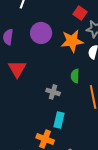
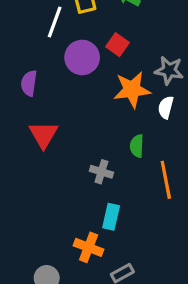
red square: (80, 13) -> (118, 45), moved
purple circle: (41, 33) -> (82, 57), moved

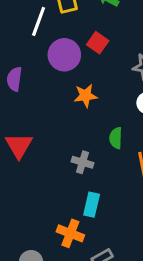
orange star: (132, 90) -> (86, 96), moved, size x0.7
red triangle: (43, 135) -> (19, 146), moved

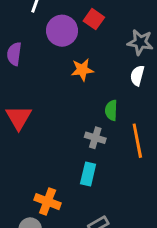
gray cross: (82, 162) -> (95, 138), moved
orange cross: (70, 233) -> (48, 202), moved

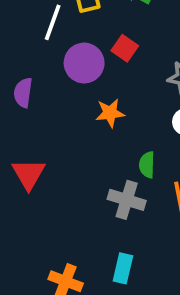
gray cross: (95, 138) -> (127, 200), size x1.4
cyan rectangle: (88, 174) -> (123, 268), moved

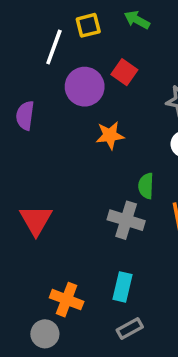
red triangle: (29, 174) -> (36, 220), moved

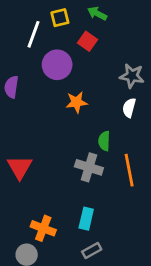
red square: (124, 72) -> (88, 41), moved

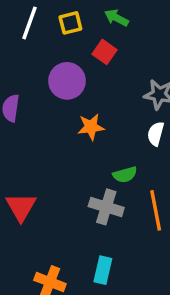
white line: (34, 34) -> (30, 23), moved
green semicircle: (104, 141) -> (125, 175), turned -108

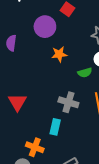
green semicircle: (125, 175) -> (85, 73), moved
cyan rectangle: (103, 270) -> (55, 127), moved

